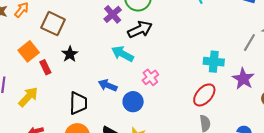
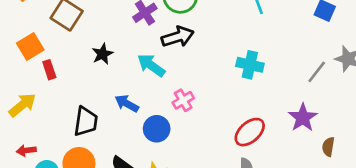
black star: (70, 54) -> (102, 54), moved
cyan cross: (214, 62) -> (250, 65), moved

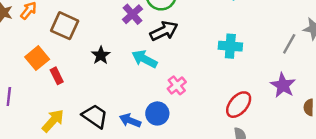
blue arrow: (127, 103) -> (130, 121), moved
yellow arrow: (22, 105) -> (53, 121), moved
black trapezoid: (86, 121) -> (95, 116), turned -56

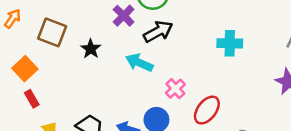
black star: (101, 55) -> (91, 49), moved
red rectangle: (57, 76) -> (32, 99), moved
red ellipse: (239, 105) -> (207, 110), moved

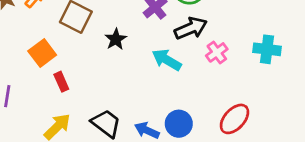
pink cross: (175, 89) -> (217, 52), moved
red rectangle: (32, 99) -> (61, 82), moved

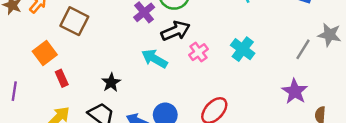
black star: (116, 39) -> (111, 83), moved
cyan cross: (267, 49) -> (243, 49), turned 30

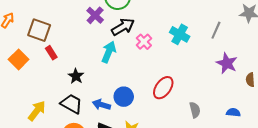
gray line: (303, 49) -> (216, 30), moved
cyan arrow: (154, 59) -> (109, 52), turned 90
red rectangle: (62, 78) -> (51, 53), moved

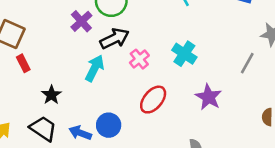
gray line: (216, 30) -> (247, 63), moved
purple star: (227, 63) -> (209, 97), moved
red ellipse: (163, 88) -> (153, 100), moved

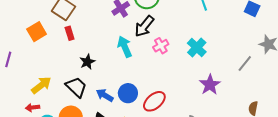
black arrow: (115, 39) -> (144, 26), turned 145
cyan arrow: (95, 68) -> (125, 47), turned -60
red ellipse: (153, 100) -> (154, 101), moved

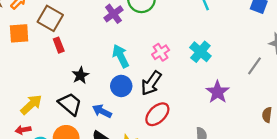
black arrow: (144, 26) -> (151, 83), moved
orange square: (37, 32) -> (19, 33), moved, turned 30
blue circle: (128, 93) -> (121, 86), moved

